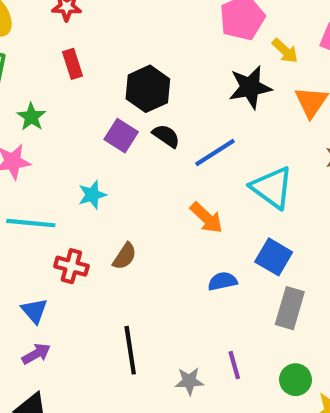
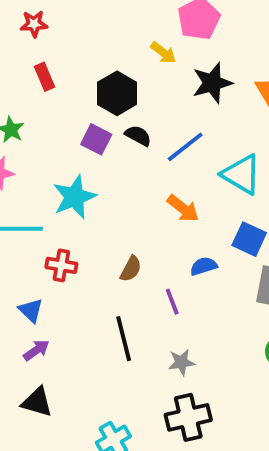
yellow arrow: (285, 51) -> (163, 53), moved
cyan star: (92, 195) -> (74, 197), size x1.6
brown semicircle: (125, 256) -> (131, 269), moved
purple line: (234, 365) -> (172, 302), moved

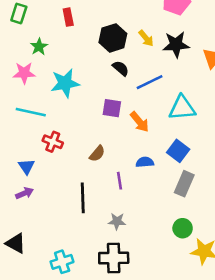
yellow arrow: (163, 53) -> (146, 38), moved
purple square: (96, 139) -> (112, 108), moved, turned -30
cyan triangle: (242, 174) -> (182, 108), turned -48
cyan star: (74, 197) -> (65, 83), moved
black triangle: (37, 402) -> (16, 243), moved

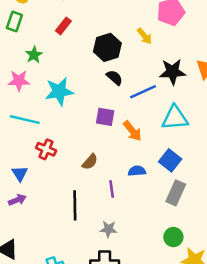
red rectangle: (68, 17) -> (63, 26), turned 48
yellow arrow: (146, 38) -> (144, 36), moved
black star: (176, 45) -> (172, 72), moved

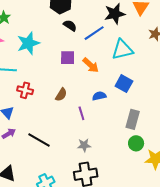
gray rectangle: (176, 193) -> (133, 119), moved
black line: (75, 205) -> (39, 140), moved, turned -50

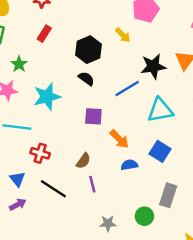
black semicircle: (70, 25) -> (86, 79), moved
orange arrow: (91, 65) -> (119, 139), moved
purple line: (81, 113) -> (92, 184), moved
black line: (39, 140) -> (53, 189), moved
green circle: (136, 143) -> (144, 216), moved

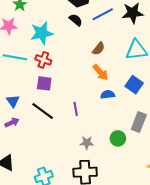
blue line: (127, 89) -> (103, 14), moved
purple square: (93, 116) -> (44, 83), moved
red cross: (40, 153) -> (43, 60), moved
brown semicircle: (83, 161) -> (99, 49), moved

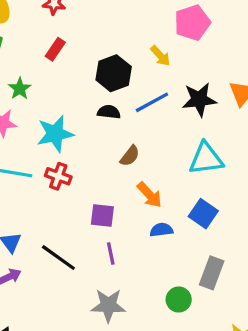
black semicircle: (76, 20) -> (109, 112), turned -32
brown semicircle: (99, 49) -> (130, 156), moved
purple square: (44, 83) -> (102, 215), moved
gray star: (87, 143) -> (108, 305), moved, size x1.5

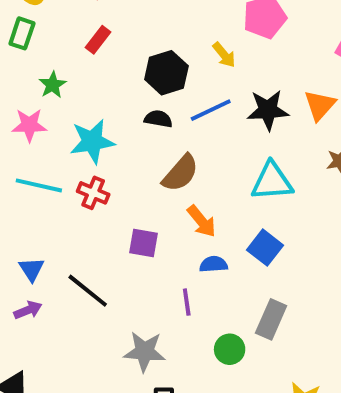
brown semicircle: (130, 156) -> (180, 173), size x1.5
purple line: (111, 254) -> (187, 302), moved

